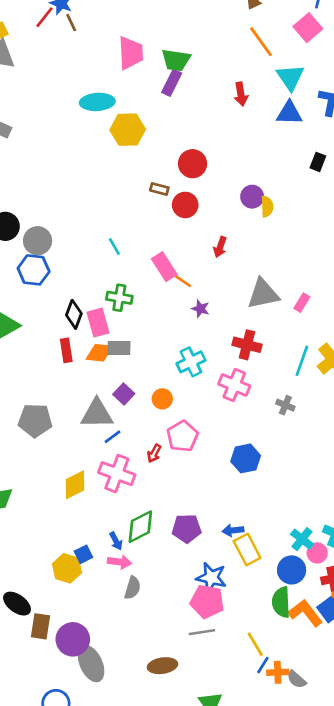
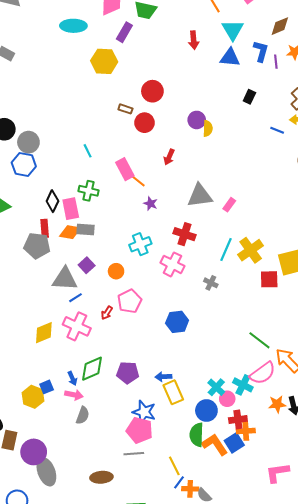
purple rectangle: (172, 83) -> (124, 32), moved
cyan ellipse: (97, 102) -> (73, 26), moved
gray pentagon: (35, 420) -> (37, 246), moved

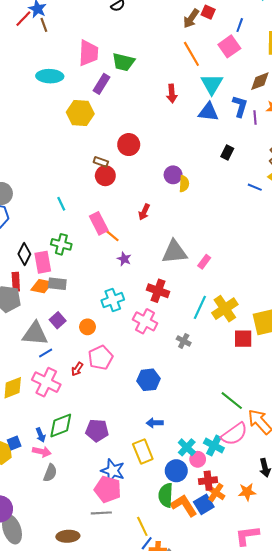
red circle: (144, 123) -> (105, 176), moved
blue arrow: (163, 377) -> (155, 423), moved
orange star: (277, 404) -> (247, 492), moved
orange cross: (246, 431) -> (216, 492), turned 36

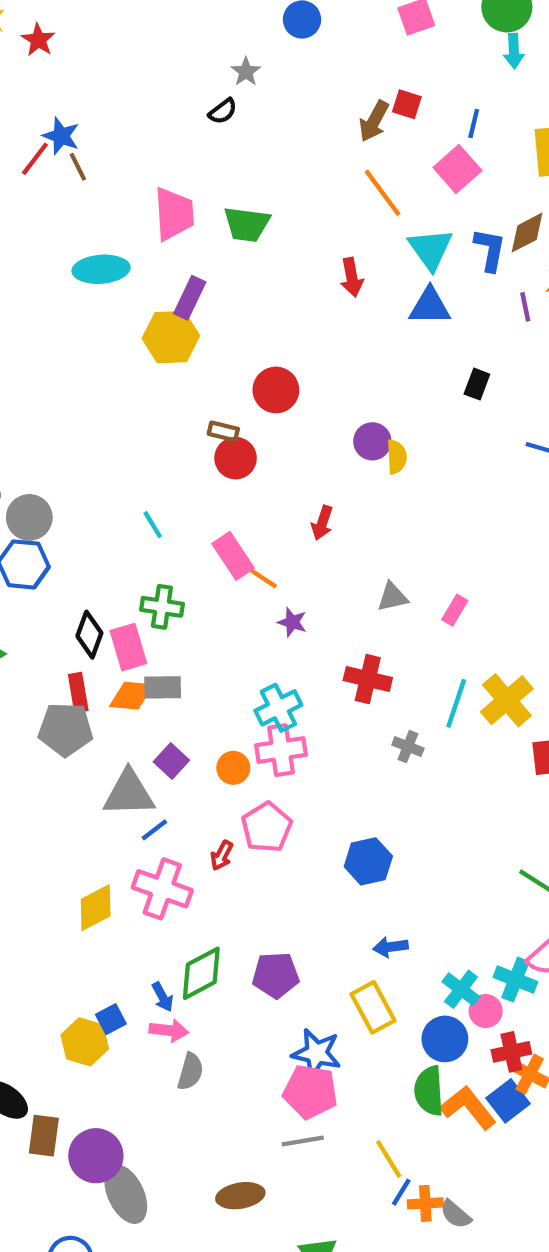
purple rectangle: (101, 84) -> (190, 298), moved
blue L-shape: (240, 106) -> (490, 250), moved
gray triangle: (174, 252) -> (392, 597), size x0.6
pink cross: (145, 321) -> (281, 750), moved, turned -30
gray cross: (184, 341) -> (408, 747), moved

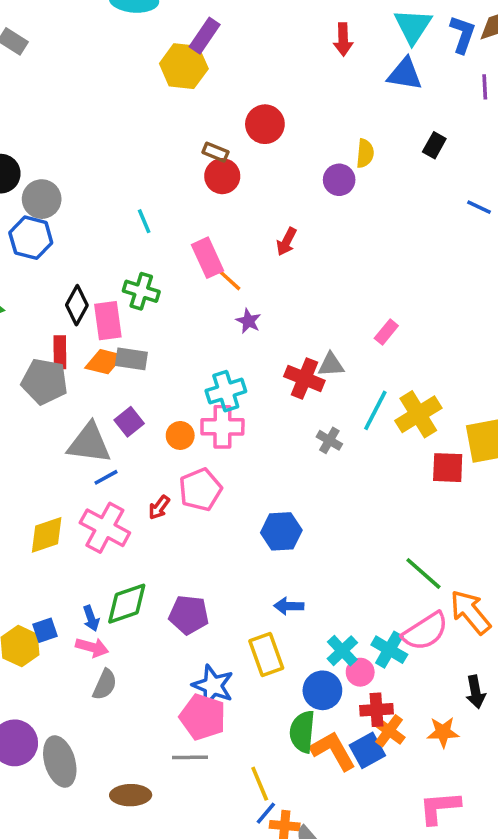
yellow semicircle: (397, 457) -> (365, 153), moved
gray triangle: (392, 597) -> (331, 365), moved
gray ellipse: (126, 1194) -> (60, 762), moved

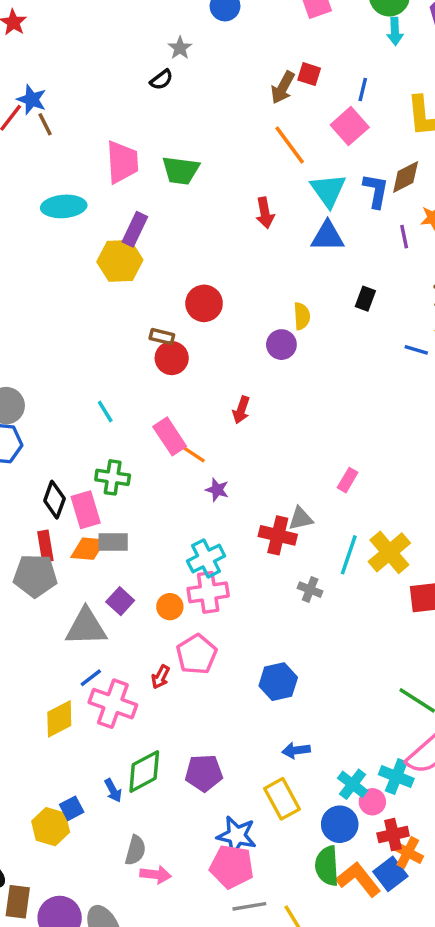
blue line: (106, 477) -> (91, 678), moved
pink arrow: (92, 647) -> (156, 875), moved
gray line: (190, 757) -> (249, 906), moved

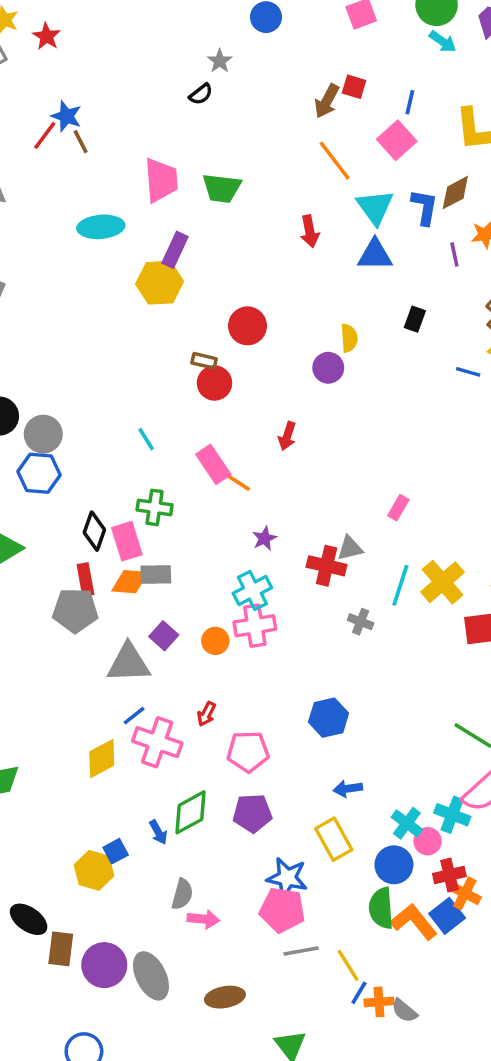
cyan arrow: (395, 31) -> (443, 42), turned -52
purple star: (217, 490) -> (265, 538), moved, turned 30
pink pentagon: (197, 654) -> (248, 752), moved, turned 30

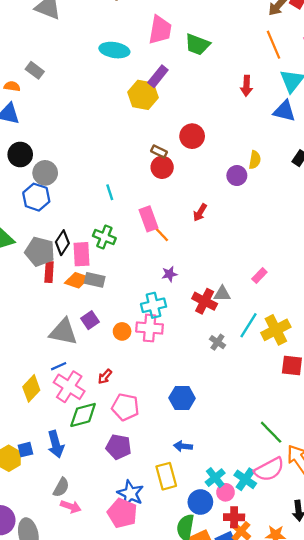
gray pentagon: (75, 610) -> (40, 252), moved
yellow diamond: (102, 759) -> (31, 388), turned -32
green diamond: (191, 812) -> (83, 415), moved
blue arrow: (158, 832) -> (56, 444), size x1.6

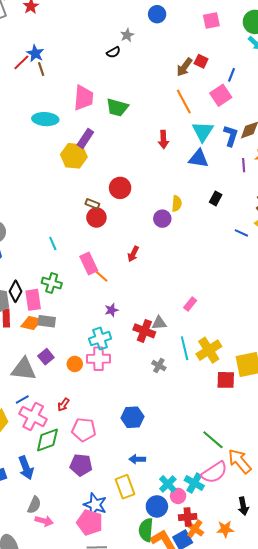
cyan line: (249, 325) -> (185, 348), turned -40

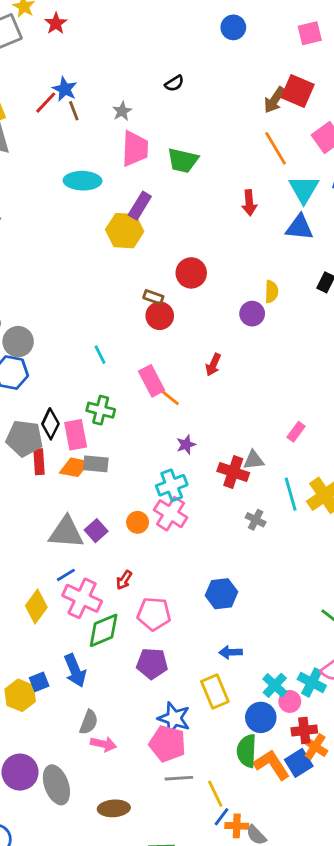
gray star: (127, 35) -> (122, 111), moved
red square: (201, 61) -> (298, 91), size x1.6
purple square: (46, 357) -> (96, 531), moved
pink cross: (99, 359) -> (171, 514), turned 35

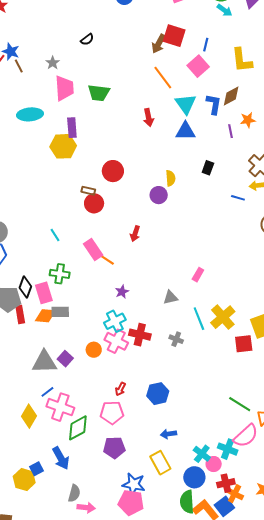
purple rectangle: (140, 206) -> (72, 128), turned -30
red cross: (233, 472) -> (140, 335), moved
red arrow: (124, 580) -> (120, 389), moved

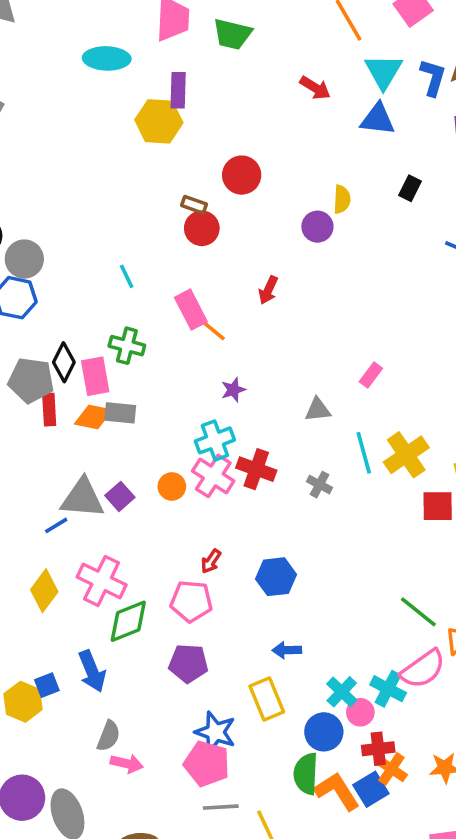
red arrow: (148, 118) -> (315, 88), turned -54
blue line: (47, 392) -> (56, 525), moved

